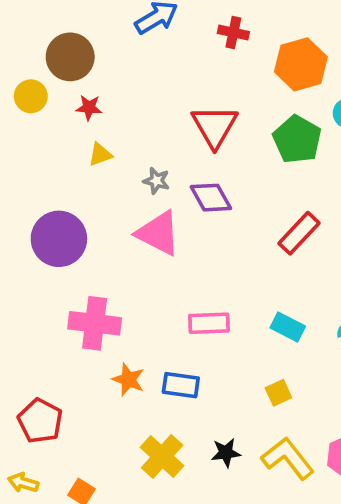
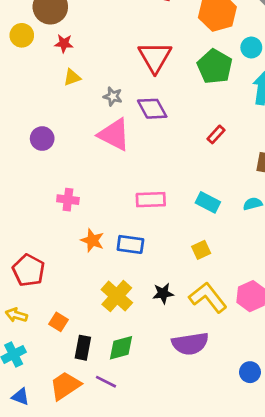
red rectangle: (299, 233) -> (216, 134), size x0.6
purple circle: (59, 239) -> (42, 139), size x0.6
pink cross: (95, 323) -> (68, 200), size x0.6

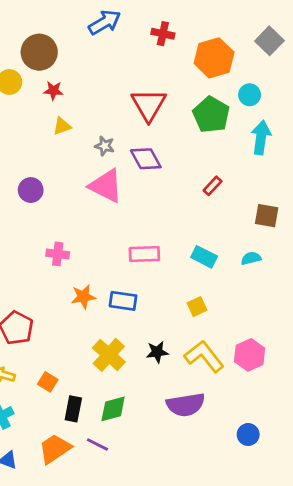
orange star: (92, 240) -> (83, 297), turned -30

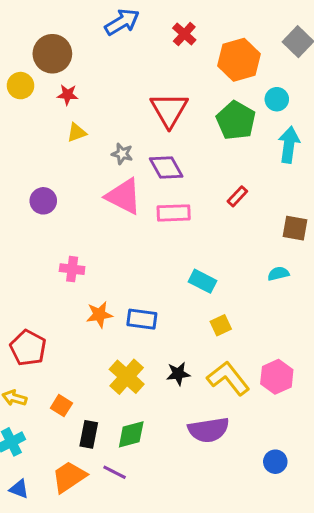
red cross: (163, 34) -> (184, 34), turned 30
pink rectangle: (144, 254) -> (174, 213), moved
cyan rectangle: (204, 257) -> (202, 281), moved

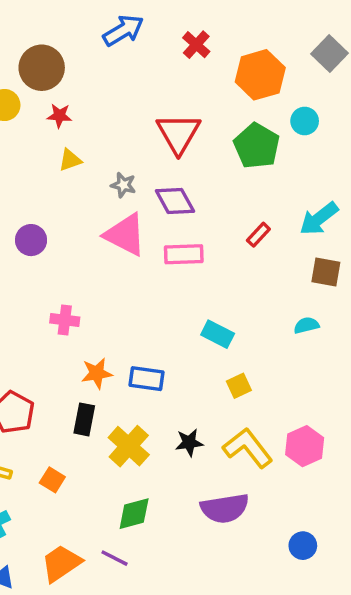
cyan arrow: (289, 145) -> (319, 219), moved, turned -136
black rectangle: (89, 434) -> (84, 419), moved

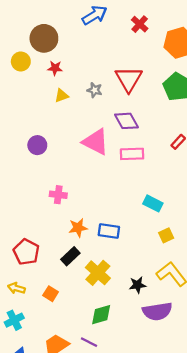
gray star: (123, 185) -> (95, 90), moved
black rectangle: (84, 419) -> (70, 256), turned 36
black star: (189, 443) -> (137, 285), moved

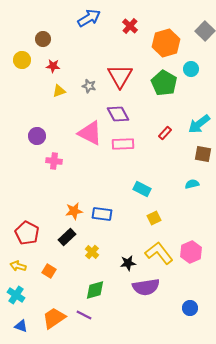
brown circle: (44, 38) -> (43, 39), size x0.6
pink cross: (58, 195) -> (54, 161), moved
yellow cross: (98, 273) -> (92, 252), size x0.6
cyan cross: (14, 320) -> (16, 295), turned -30

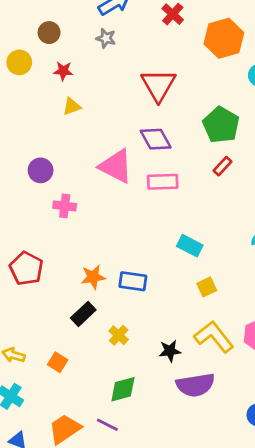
green pentagon: (164, 83) -> (221, 125), moved
gray star: (89, 86) -> (106, 38), moved
red pentagon: (27, 233) -> (26, 268), moved

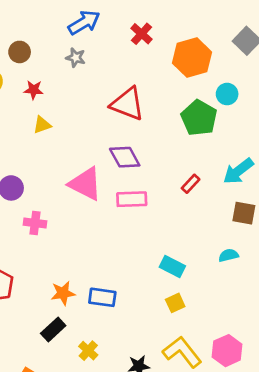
red triangle: (158, 85) -> (128, 104), turned -39
green pentagon: (221, 125) -> (199, 118), moved
cyan rectangle: (190, 246) -> (172, 266), moved

